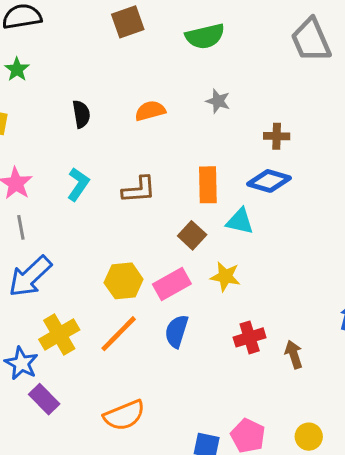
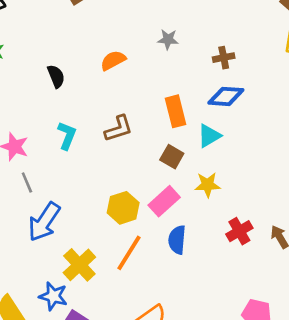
cyan triangle: (240, 221) -> (209, 136), turned -30

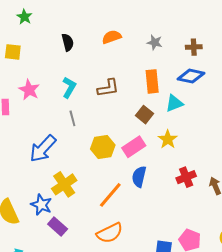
gray star: (168, 39) -> (155, 42), moved
gray line: (27, 183) -> (72, 118), moved
yellow star: (207, 185) -> (168, 139), turned 30
orange line: (129, 253) -> (110, 195), moved

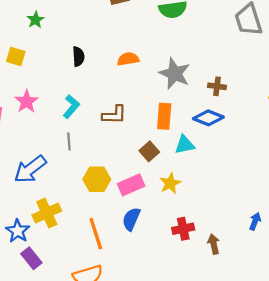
gray star: (155, 42) -> (175, 74), size x1.8
orange line: (110, 195) -> (96, 234), turned -68

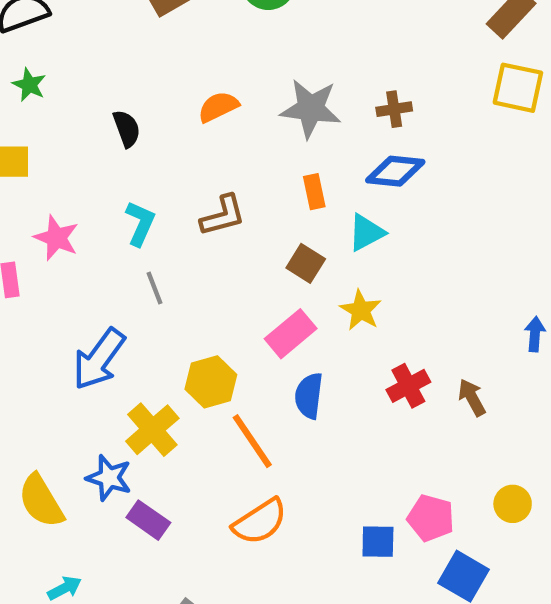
orange rectangle: (164, 116) -> (314, 192), size x0.7
yellow hexagon: (97, 179) -> (211, 382), moved

